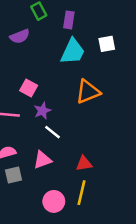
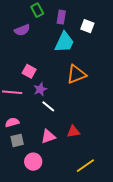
white square: (107, 44) -> (87, 26), moved, turned 32
pink triangle: (42, 160) -> (48, 136), moved
yellow line: (82, 193) -> (85, 166), moved, turned 42
pink circle: (54, 201) -> (33, 162), moved

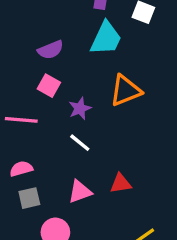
purple semicircle: (22, 30) -> (51, 50), moved
purple star: (40, 89) -> (80, 108), moved

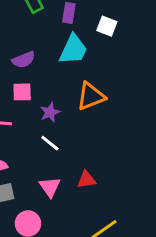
pink square: (49, 86) -> (22, 92), turned -30
pink triangle: (80, 192) -> (50, 187), turned -45

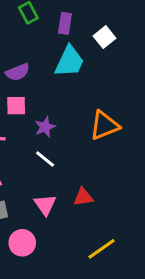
white square: (107, 26) -> (104, 37), turned 30
orange triangle: (91, 96) -> (104, 125), moved

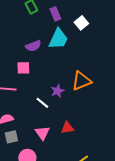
purple rectangle: (65, 23) -> (55, 14), turned -32
purple semicircle: (18, 72) -> (33, 46), moved
purple star: (45, 127) -> (57, 91), moved

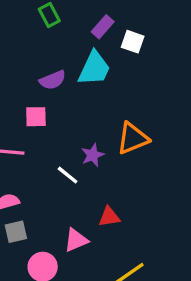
purple rectangle: (55, 14) -> (103, 27), moved, turned 64
white square: (81, 23) -> (133, 42), turned -32
pink triangle: (42, 133) -> (76, 240), moved, turned 42

